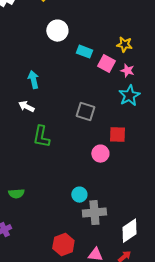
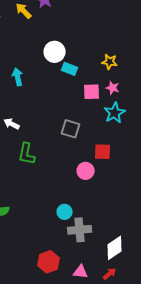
white circle: (57, 31) -> (55, 52), moved
pink square: (106, 64) -> (92, 92), moved, turned -30
cyan arrow: (33, 80) -> (18, 77), moved

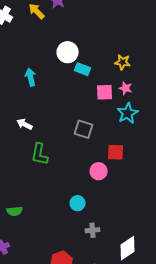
cyan circle: (65, 212) -> (78, 203), moved
gray cross: (80, 230) -> (93, 230), size x0.6

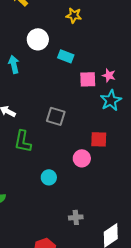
white circle: (68, 52) -> (38, 39), moved
yellow star: (123, 62) -> (74, 15), moved
gray square: (84, 129) -> (56, 116), moved
cyan circle: (78, 203) -> (49, 177), moved

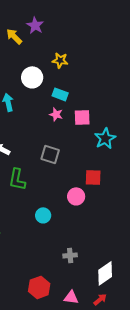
yellow star: (74, 15) -> (60, 60), moved
pink star: (109, 75) -> (56, 114), moved

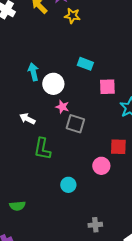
yellow star: (60, 60) -> (72, 16), moved
white circle: (32, 77) -> (53, 84), moved
pink star: (56, 114) -> (62, 107), moved

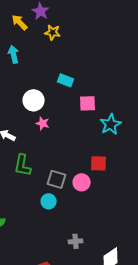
cyan arrow: (33, 72) -> (14, 54), moved
gray square: (75, 124) -> (57, 179), moved

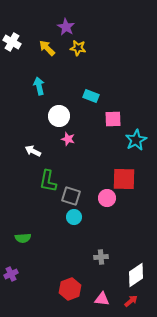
yellow arrow: (20, 22) -> (47, 48), moved
cyan arrow: (14, 54) -> (39, 86), moved
red square: (99, 163) -> (124, 179), size x1.4
gray square: (57, 179) -> (71, 196), moved

